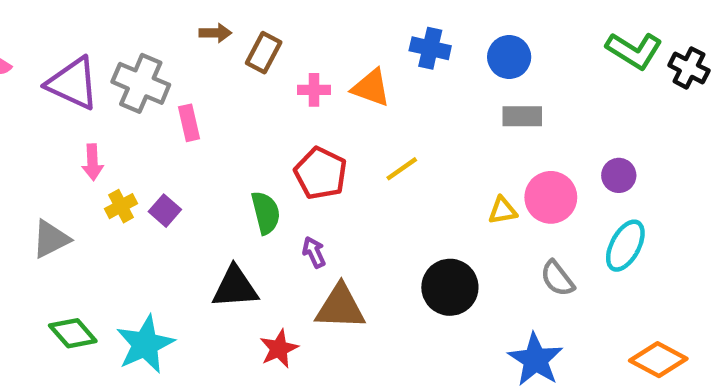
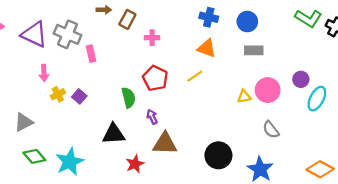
orange triangle: (371, 88) -> (207, 48), moved
gray triangle: (51, 239) -> (24, 122), moved
cyan ellipse: (625, 246) -> (317, 99), moved
black circle: (450, 287) -> (218, 155), moved

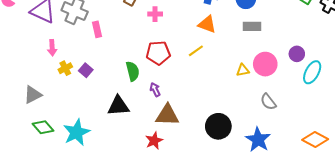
red pentagon: (155, 78) -> (158, 53), turned -30
red star: (135, 164) -> (154, 141), moved

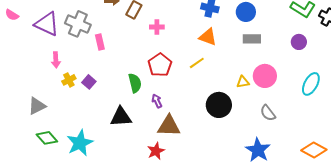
red pentagon: (158, 53) -> (160, 65), turned -30
purple circle: (297, 54) -> (299, 42), moved
black circle: (218, 126) -> (219, 105), moved

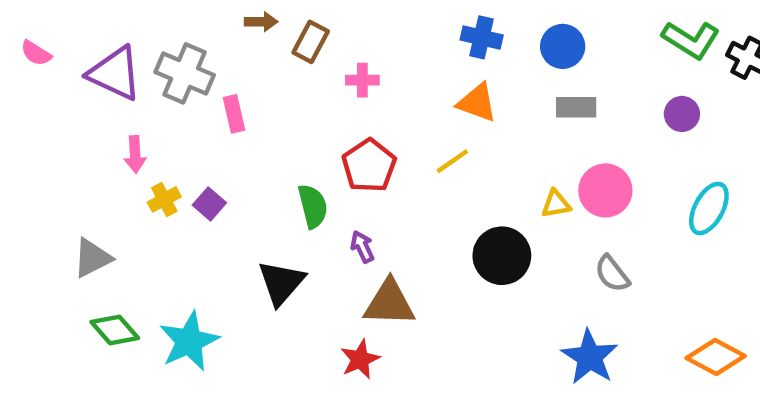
black triangle: (121, 117) -> (281, 283), turned -45

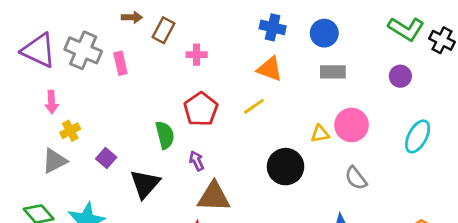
pink rectangle: (234, 114) -> (120, 63), moved
purple square: (209, 204) -> (106, 158), moved
gray triangle: (92, 258) -> (54, 161), moved

